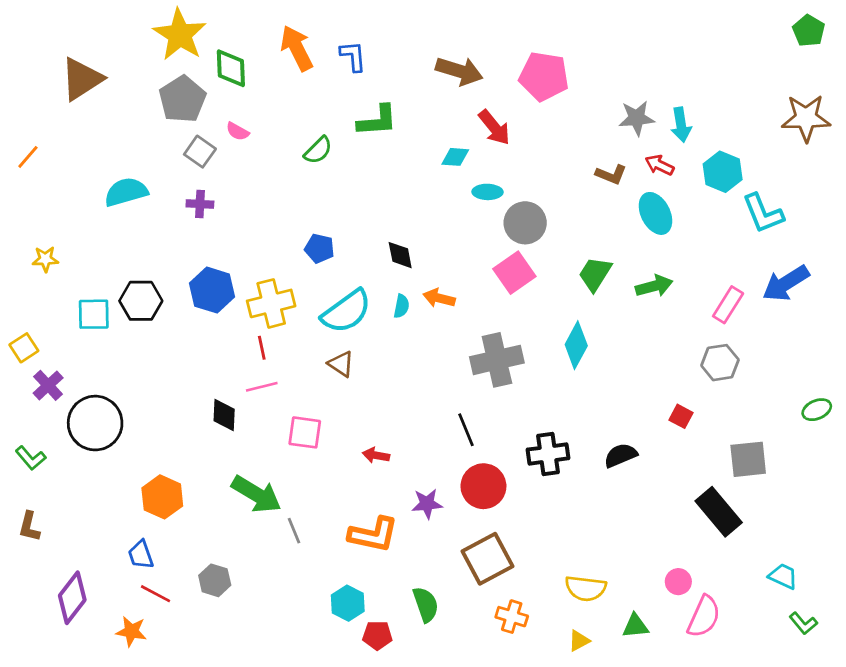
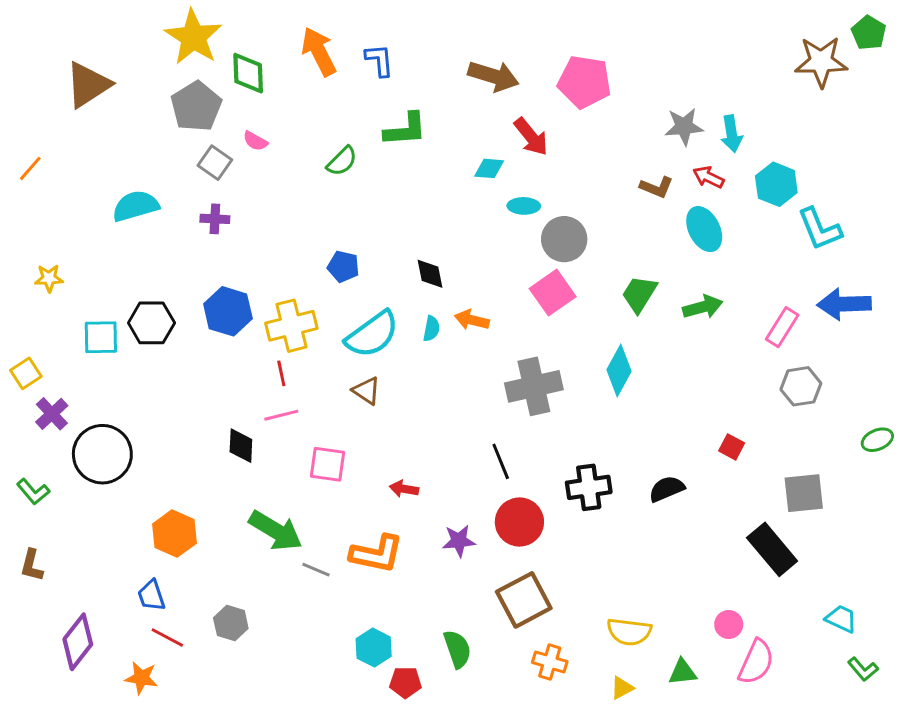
brown star: (806, 118) -> (821, 62), moved
blue arrow: (786, 283) -> (844, 304), turned 30
gray hexagon: (720, 363) -> (801, 386), moved
gray line: (294, 531) -> (316, 570), turned -45
orange L-shape: (373, 535) -> (377, 554), moved

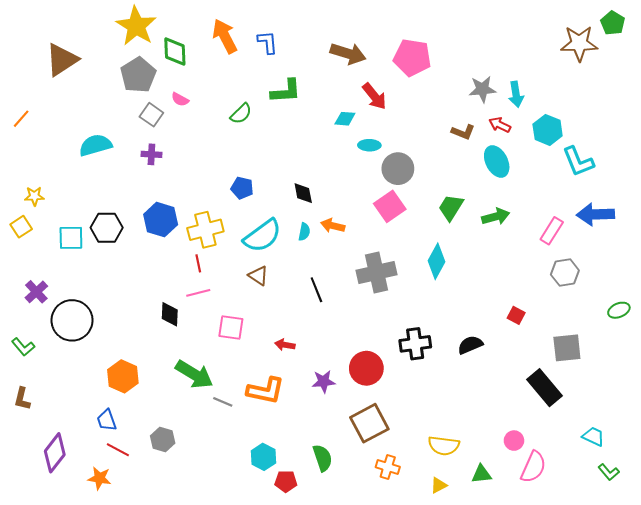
yellow square: (26, 373) -> (21, 227), moved
black line: (501, 461) -> (316, 290), moved

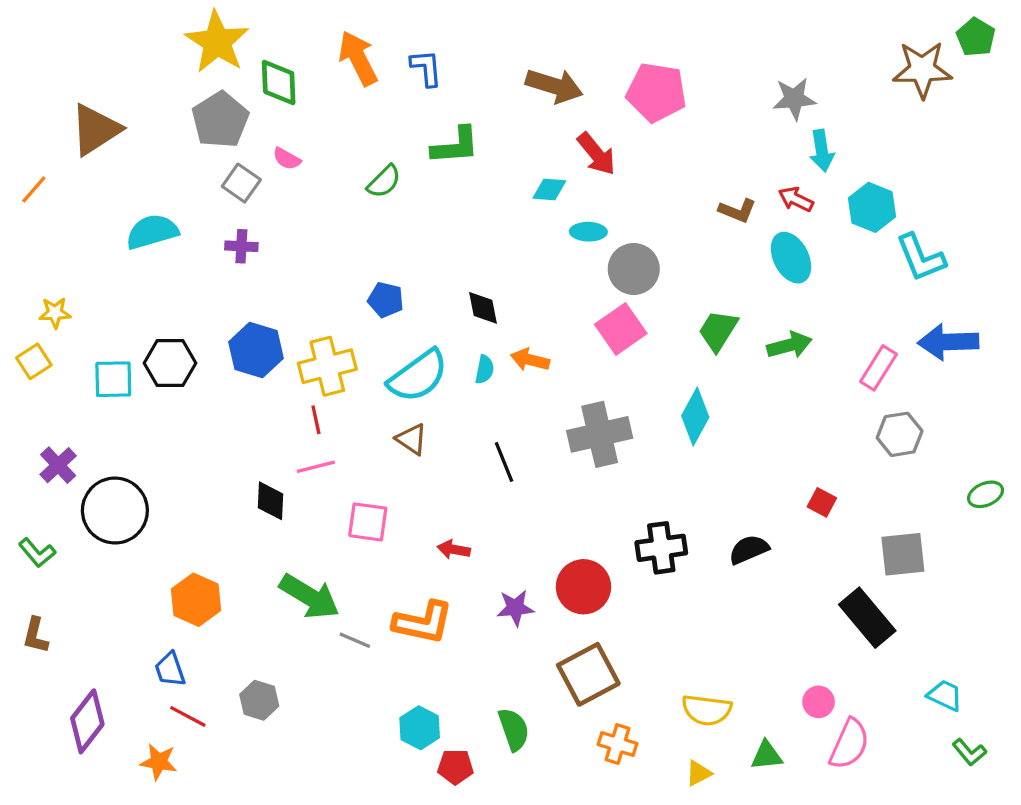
brown triangle: (62, 60) -> (95, 130), moved
gray star: (482, 89) -> (794, 99), moved

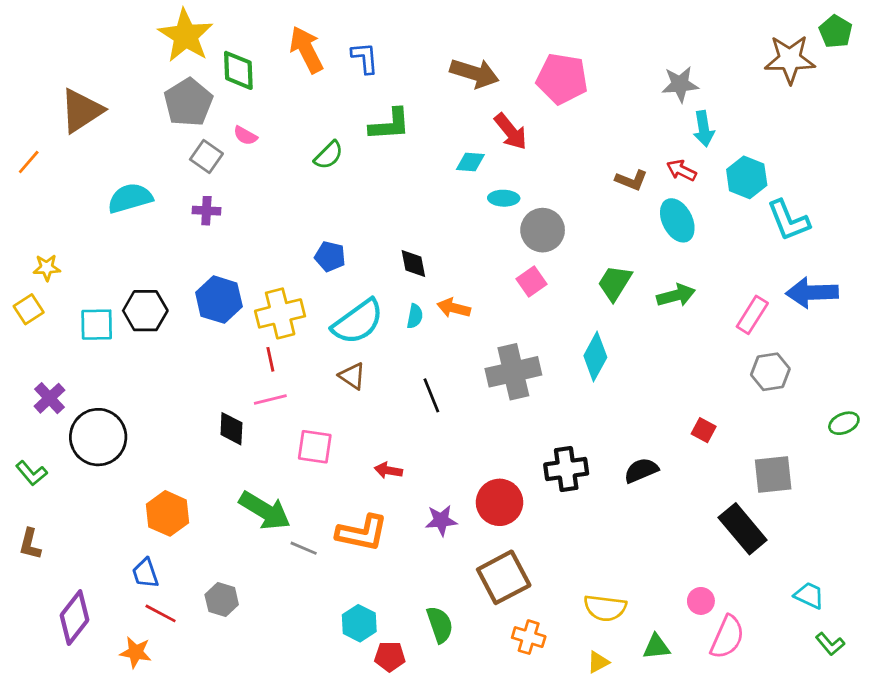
pink square: (621, 329) -> (531, 281), size x0.7

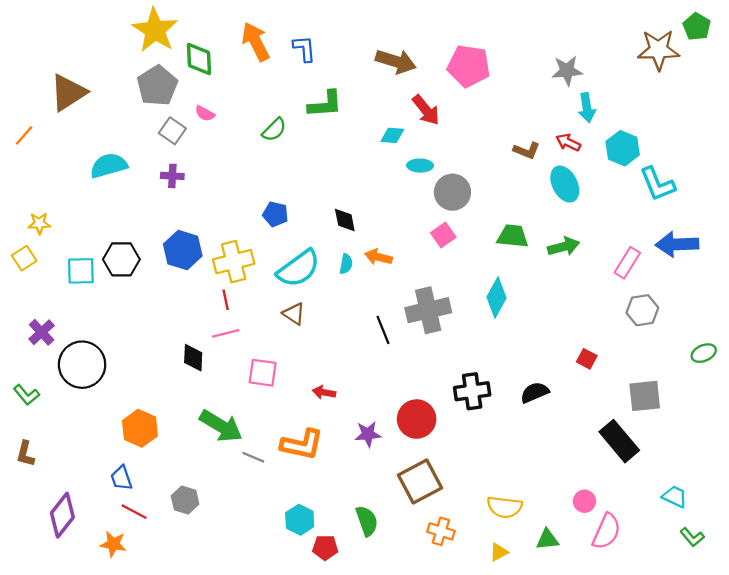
green trapezoid: (615, 283) -> (513, 236), turned 64
black line: (431, 395) -> (383, 330), moved

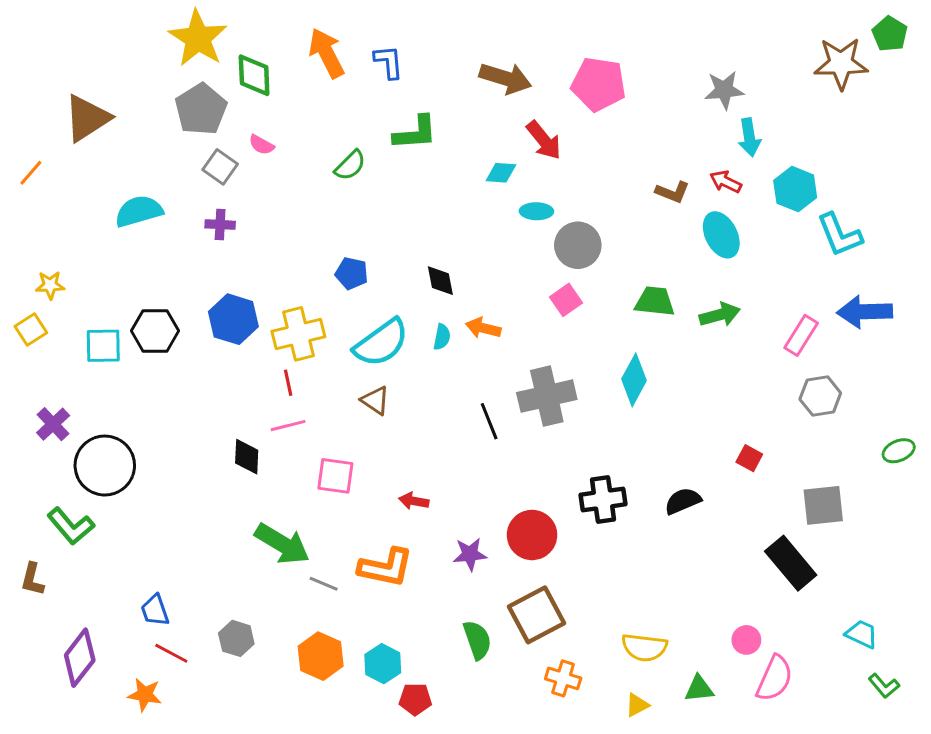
green L-shape: (26, 395) -> (71, 526), moved, size x1.4
orange hexagon: (140, 428) -> (321, 656), moved
green semicircle: (367, 521) -> (477, 640), moved

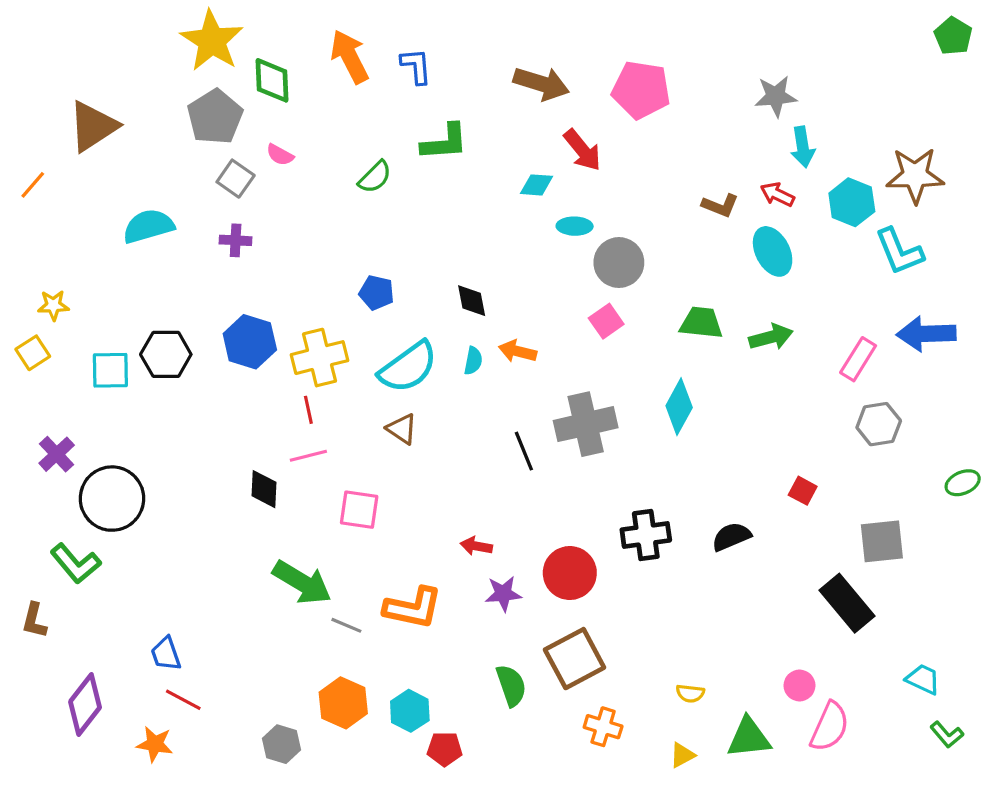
brown star: (841, 63) -> (915, 175), moved
red arrow: (414, 501) -> (476, 546), moved
gray hexagon: (236, 638) -> (281, 744), moved
yellow semicircle: (644, 647) -> (690, 693), size x0.6
green triangle: (699, 689) -> (749, 738), size x1.4

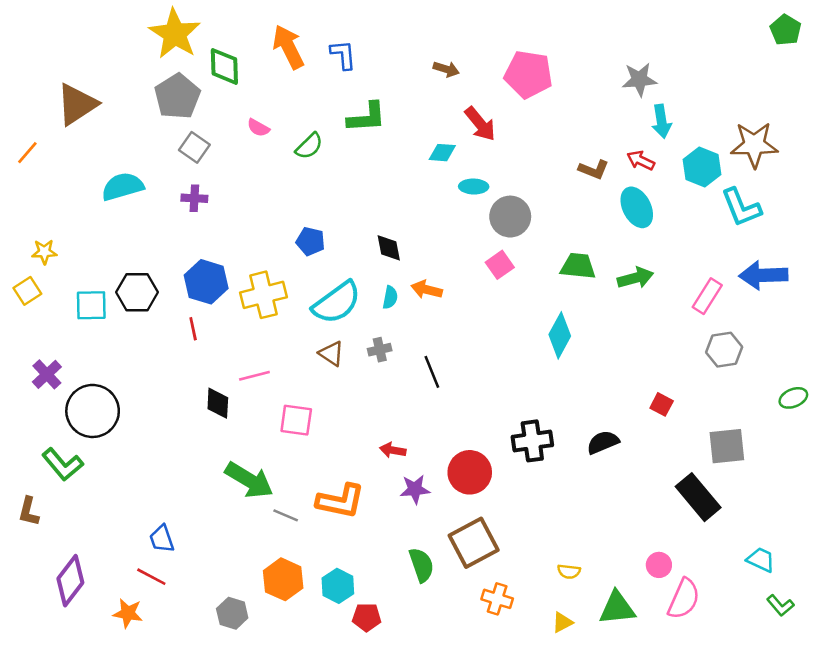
brown arrow: (541, 84) -> (446, 69), size x0.6
pink semicircle: (280, 155) -> (258, 128), moved
red line: (308, 410) -> (193, 329), moved
gray cross: (586, 424) -> (380, 350), moved, size x0.5
blue trapezoid: (166, 654) -> (162, 539), moved

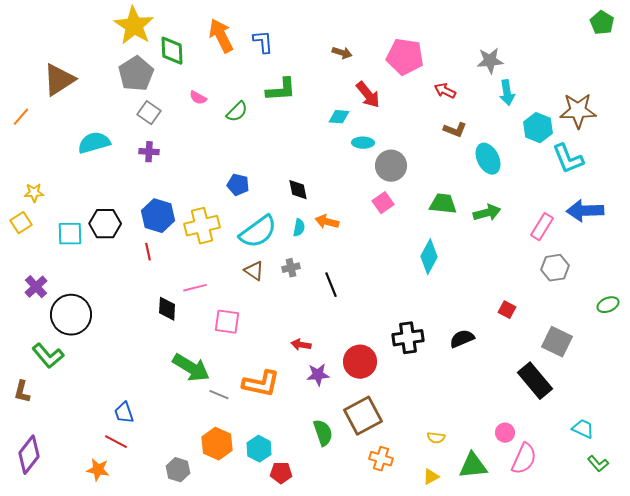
red arrow: (641, 160) -> (445, 91), moved
gray square: (727, 446) -> (557, 342), turned 32
purple diamond: (70, 581) -> (29, 455), moved

